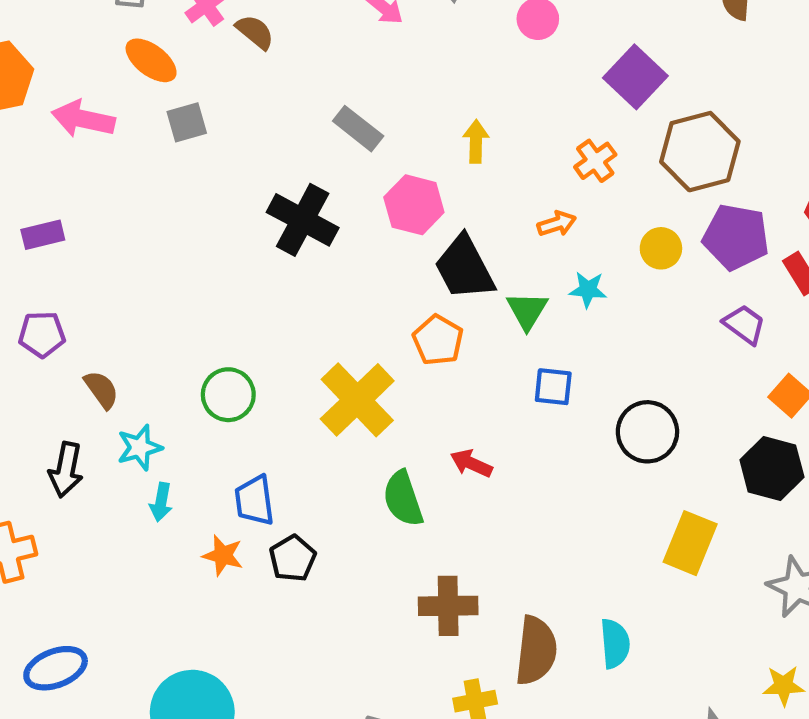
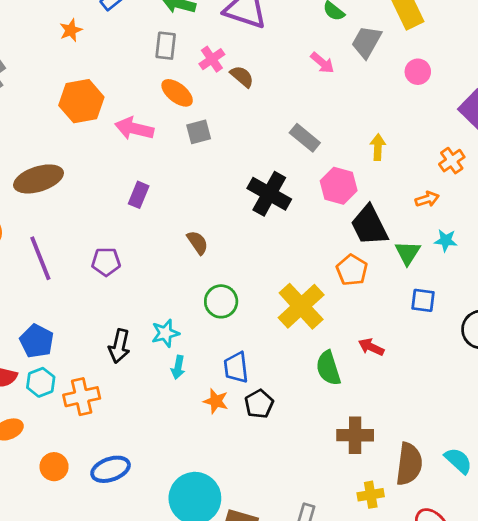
purple rectangle: (43, 235) -> (139, 195), moved, turned -55
brown semicircle: (101, 390) -> (198, 243), moved
cyan semicircle: (615, 644) -> (458, 461), turned -44

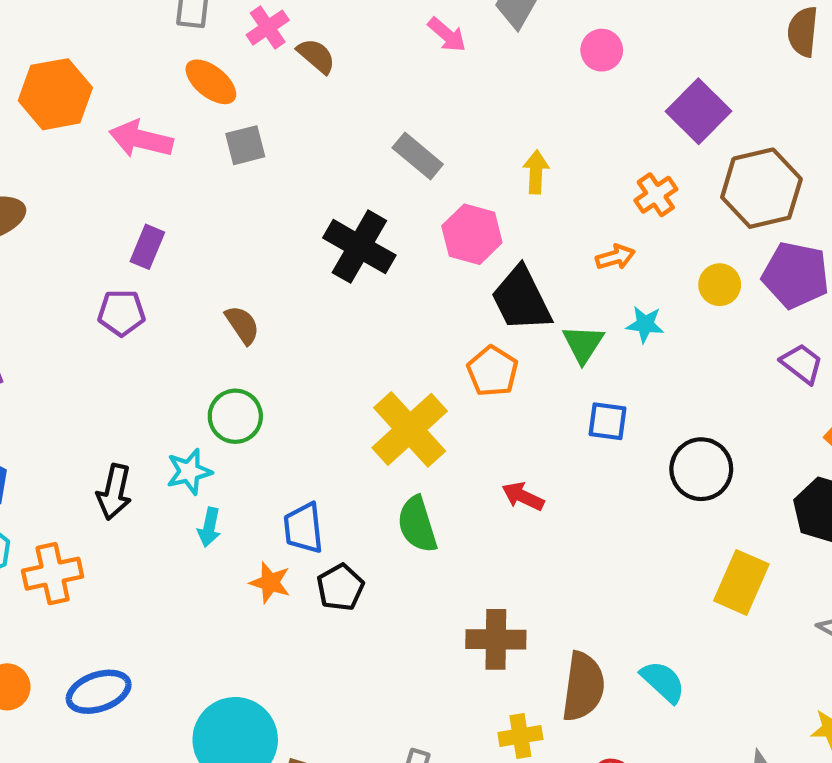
purple pentagon: (106, 262) -> (121, 313), moved
green circle: (221, 301) -> (235, 416), moved
green semicircle: (328, 368) -> (417, 524), moved

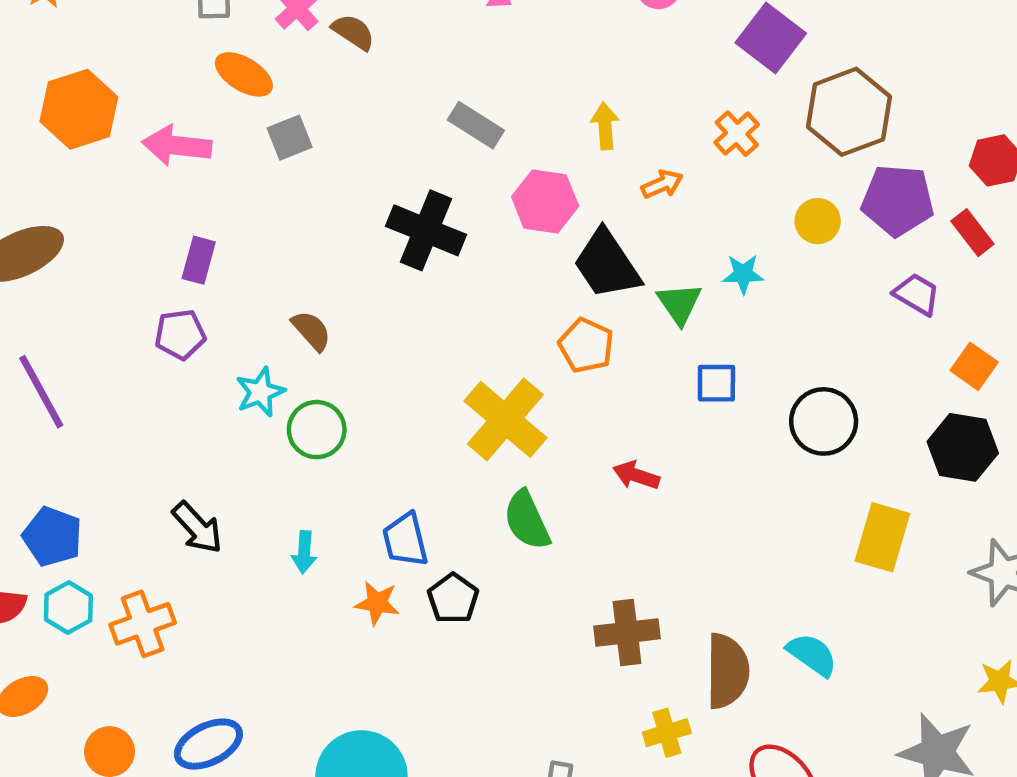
orange arrow: (615, 257) -> (662, 184), moved
cyan star: (189, 472) -> (260, 392), moved
black arrow: (114, 492) -> (197, 528), turned -48

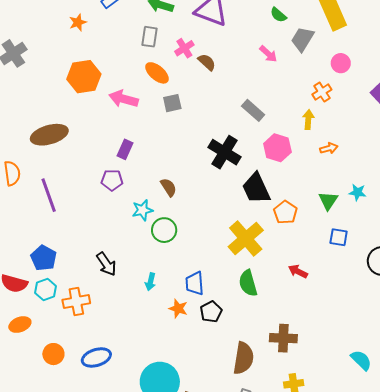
orange cross: (737, 134) -> (322, 92), moved
black trapezoid: (607, 264) -> (256, 188), moved
brown semicircle: (727, 671) -> (243, 358), moved

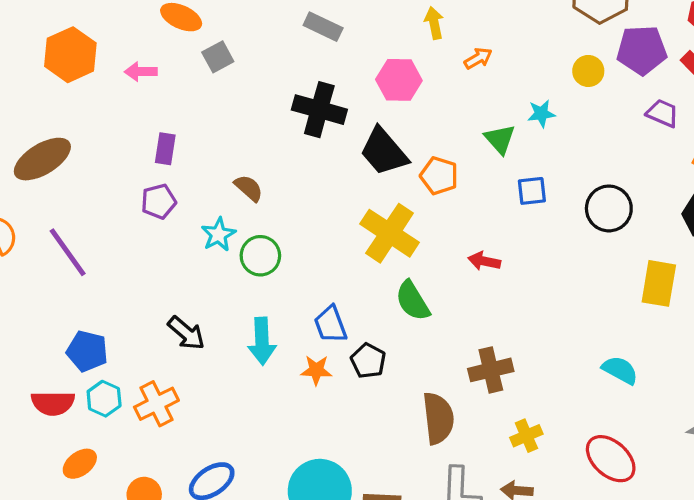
pink arrow: (123, 99) -> (141, 72), size x0.7
gray rectangle: (253, 110) -> (323, 27), moved
cyan arrow: (150, 282) -> (262, 341), size x1.6

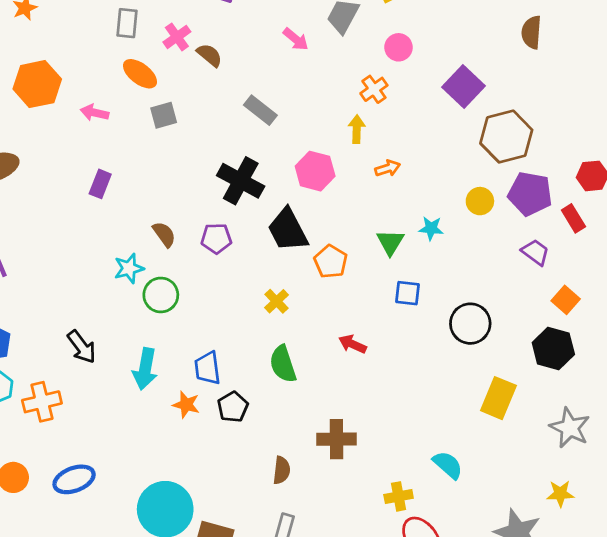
purple pentagon: (159, 201) -> (216, 238), moved
yellow cross: (390, 233) -> (277, 301), size x0.5
brown semicircle: (438, 418) -> (282, 470), size x0.6
yellow cross: (526, 436) -> (399, 496), moved

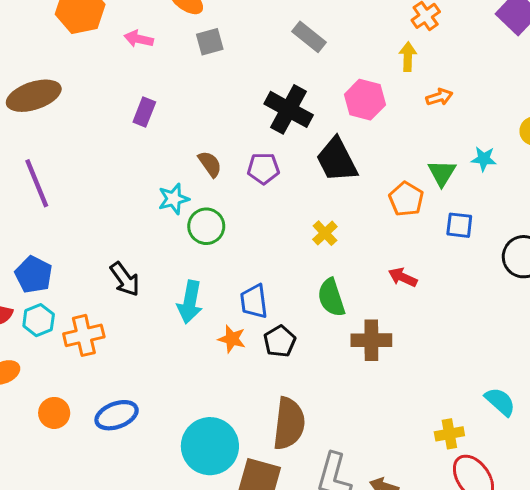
orange pentagon: (331, 262) -> (406, 199), moved
brown cross: (336, 439) -> (371, 340), moved
brown semicircle: (282, 470) -> (289, 424), moved, size x1.8

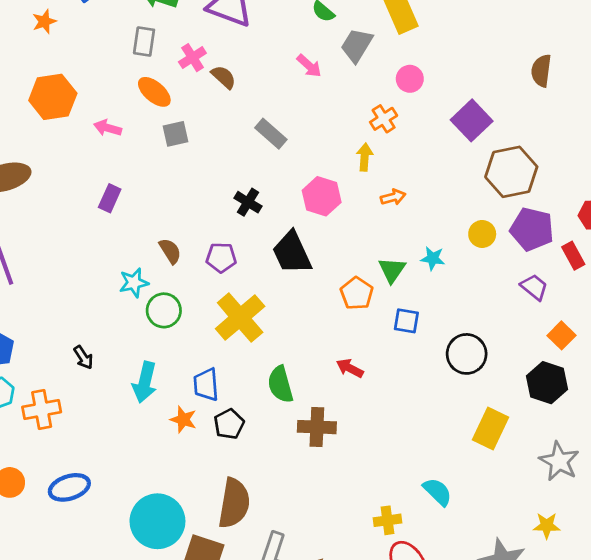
black cross: (289, 109) -> (248, 202), size x0.6
yellow cross: (325, 233) -> (240, 317), moved, size x2.0
black arrow: (125, 279) -> (83, 357), size x0.7

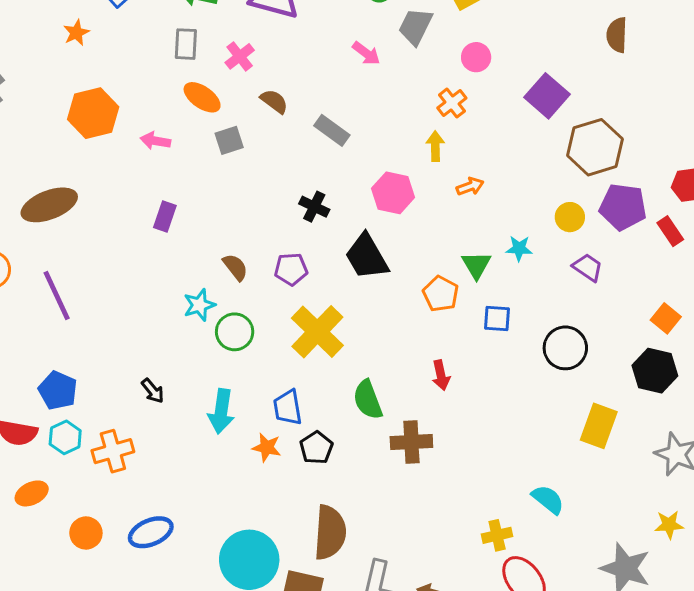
brown semicircle: (224, 77) -> (274, 101), moved
purple trapezoid: (534, 287) -> (588, 267), moved
red arrow: (350, 368) -> (441, 375), turned -124

